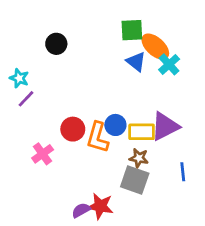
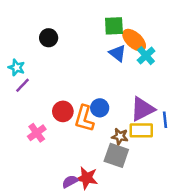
yellow rectangle: (142, 132) -> (141, 130), moved
blue line: (183, 172) -> (165, 120), moved

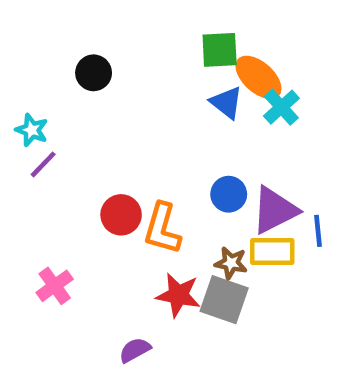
blue circle: (100, 108) -> (229, 194), moved
pink cross: (37, 133) -> (55, 286), moved
red star: (87, 178) -> (178, 295), moved

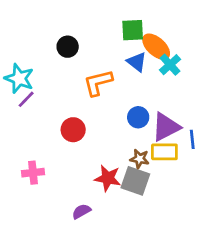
black circle: (94, 73) -> (68, 47), moved
cyan star: (32, 130) -> (19, 78), size x1.5
orange L-shape: (162, 229) -> (98, 83), moved, turned 60
pink cross: (55, 286) -> (33, 173), turned 30

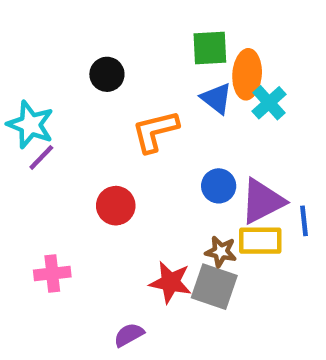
orange ellipse: (156, 47) -> (247, 74), turned 52

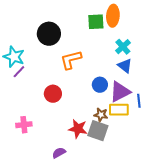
black circle: (107, 74) -> (49, 34), size x1.5
orange ellipse: (247, 74) -> (113, 16), moved
blue triangle: (216, 98) -> (125, 66), moved

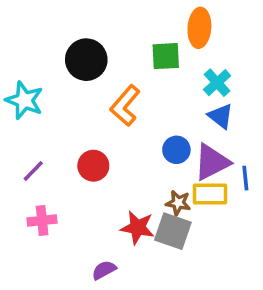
green square: (96, 22) -> (166, 56), moved
orange L-shape: (71, 60) -> (125, 106), turned -35
purple line: (19, 72) -> (33, 171), moved

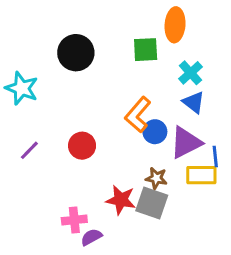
orange L-shape: (125, 106) -> (138, 115), moved
yellow rectangle: (210, 194) -> (201, 175), moved
pink cross: (42, 221) -> (74, 220), moved

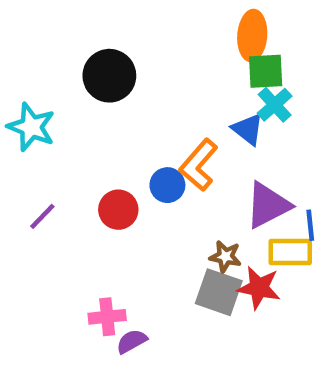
green square: (146, 50) -> (266, 71), moved
blue triangle: (194, 102) -> (248, 129), moved
blue circle: (155, 132) -> (167, 185), moved
red star: (121, 200) -> (259, 288), moved

